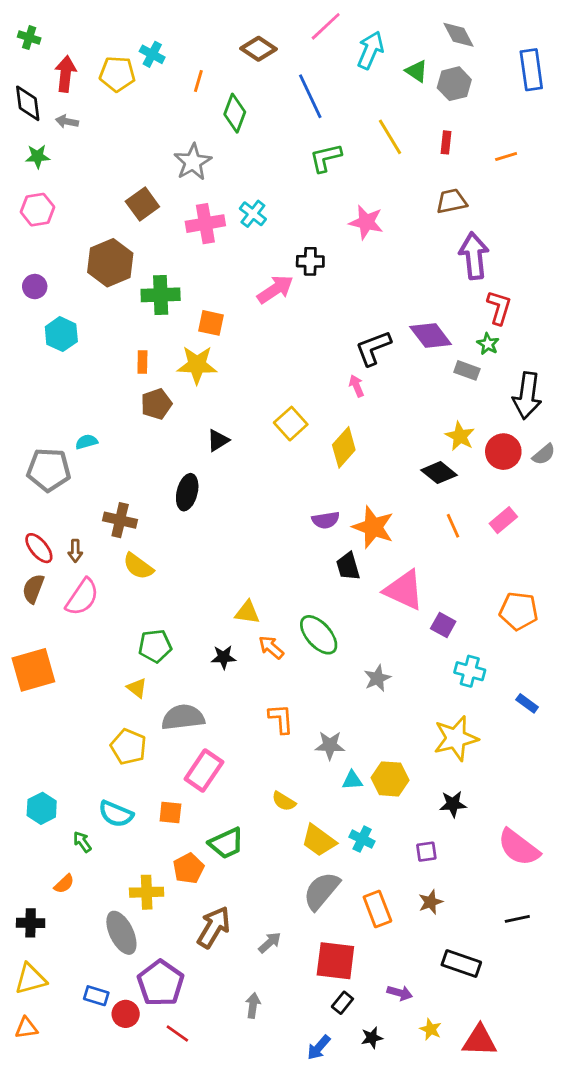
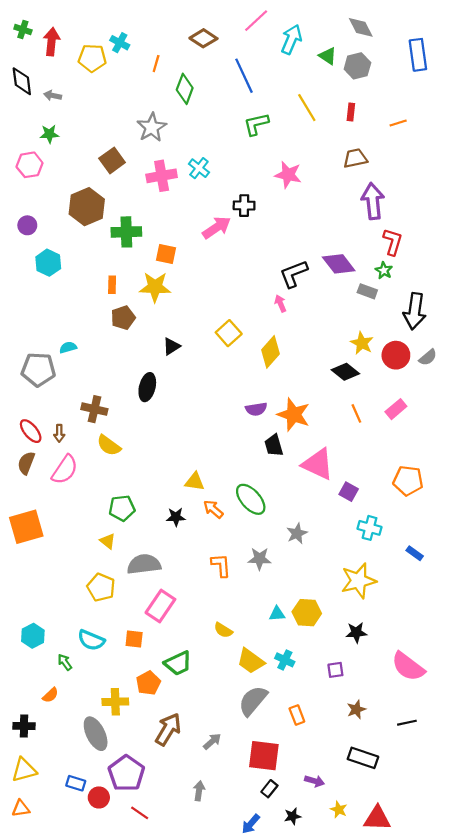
red arrow: (65, 74) -> (52, 42), moved
green star: (38, 156) -> (49, 134), moved
gray star: (330, 745) -> (259, 559), moved
brown star: (431, 902) -> (356, 709), moved
orange rectangle: (377, 909) -> (297, 715), size x0.7

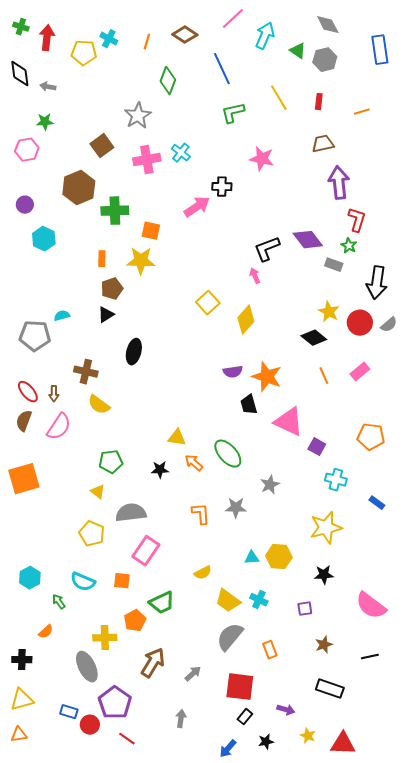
orange line: (156, 64) -> (147, 42), moved
black triangle: (171, 346) -> (106, 315), moved
yellow semicircle: (223, 630) -> (203, 573), turned -60

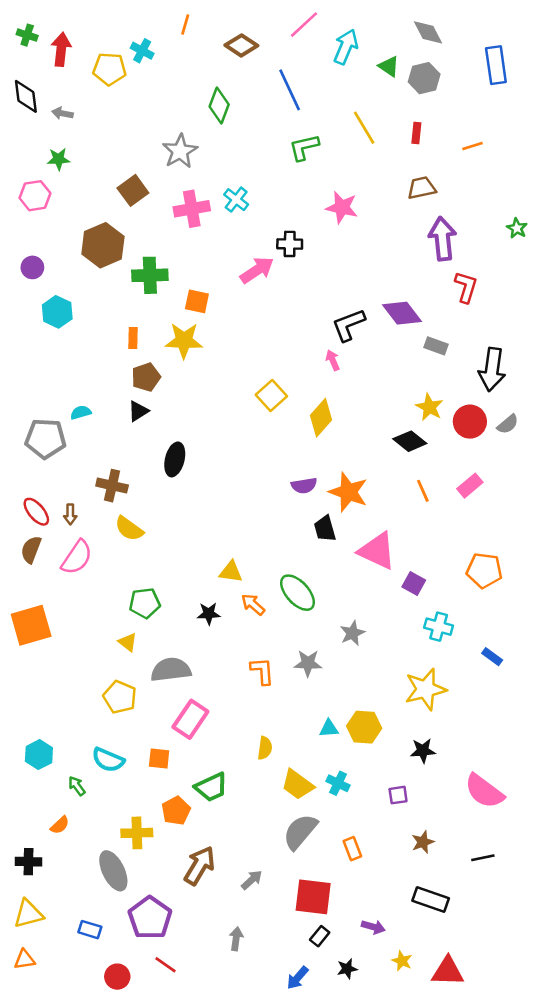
orange line: (147, 42) -> (185, 25), moved
green star: (349, 246) -> (517, 228), moved
yellow semicircle: (203, 573) -> (265, 748), turned -54
red circle: (90, 725) -> (117, 977), moved

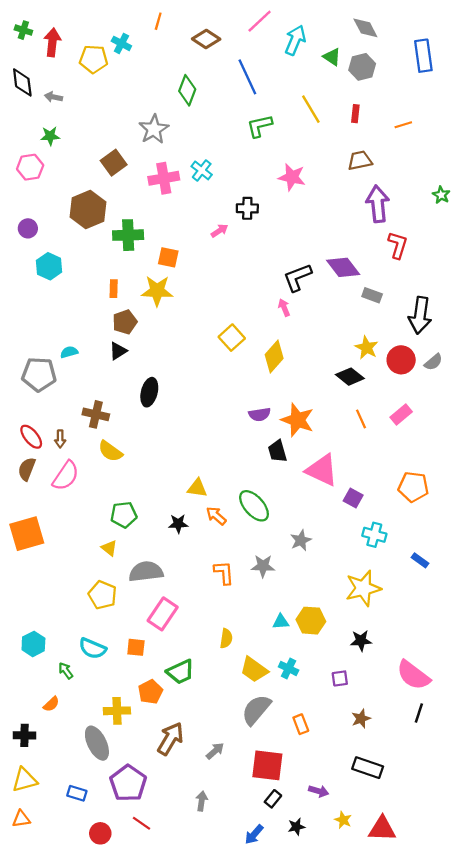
pink arrow: (257, 270) -> (219, 231), size x0.6
black line: (483, 858) -> (419, 713), moved, turned -60

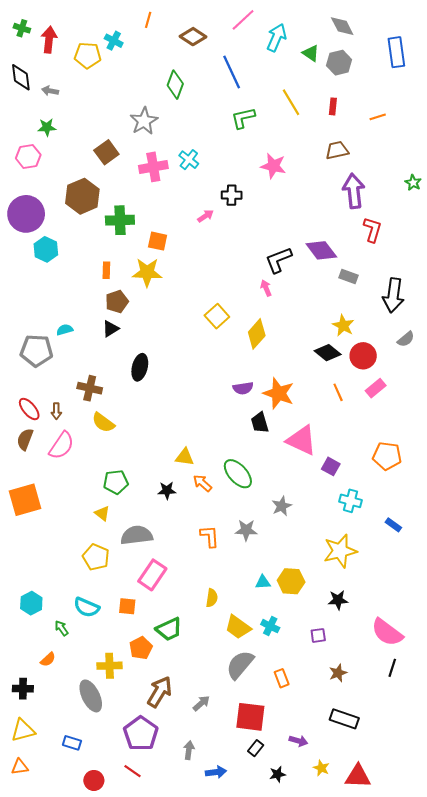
purple circle: (28, 228) -> (26, 214), size x2.0
red circle: (401, 360) -> (363, 356), moved
purple pentagon: (128, 783) -> (141, 734), moved
blue arrow: (254, 834) -> (216, 772), moved, turned -138

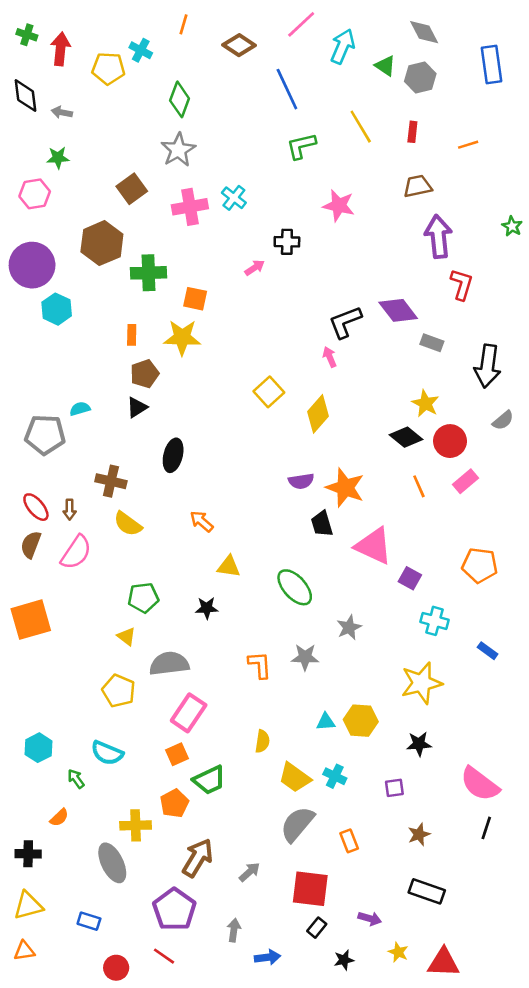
green diamond: (175, 85) -> (180, 99), moved
orange arrow: (202, 483) -> (202, 521), moved
orange square: (127, 606) -> (177, 754), moved, turned -30

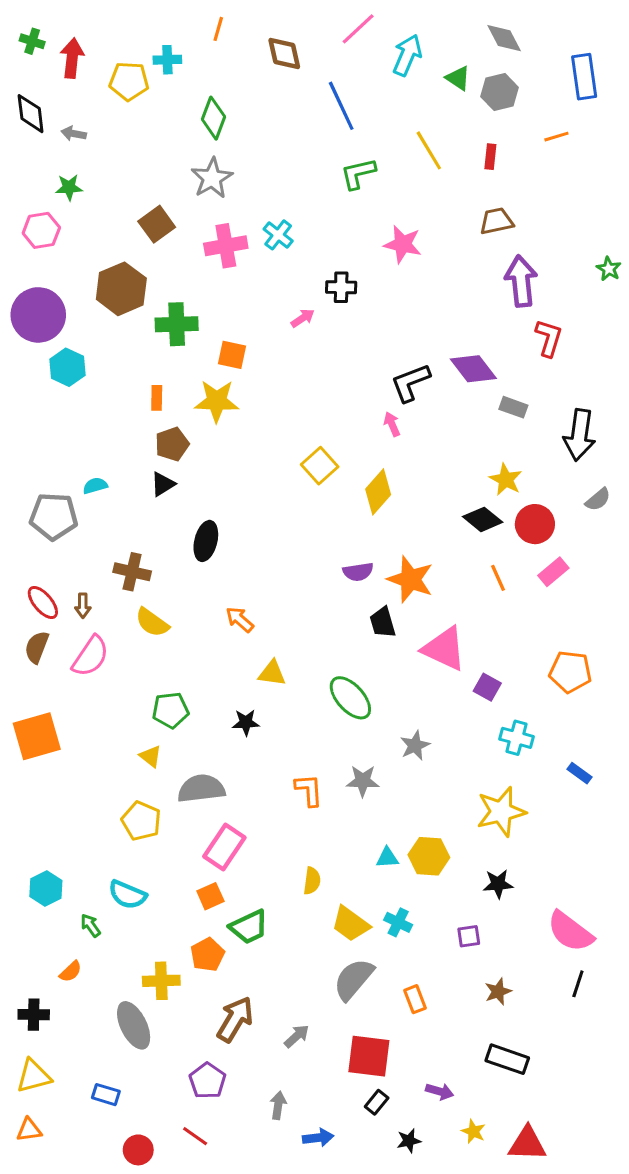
brown diamond: (239, 45) -> (284, 54), turned 44
cyan cross: (141, 50) -> (167, 60), turned -30
orange line: (468, 145) -> (556, 137), moved
purple pentagon: (174, 909) -> (207, 1081), size x0.7

